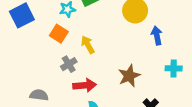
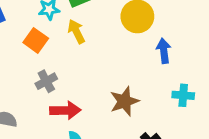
yellow arrow: (88, 45) -> (76, 31), moved

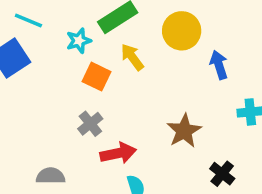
yellow arrow: (76, 31) -> (132, 57), moved
orange square: (36, 40) -> (97, 77), moved

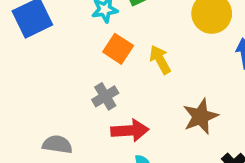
yellow arrow: (132, 57) -> (160, 60), moved

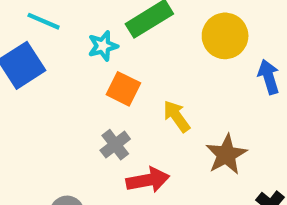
yellow arrow: (160, 60) -> (176, 116), moved

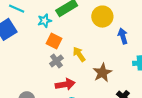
gray cross: (115, 145) -> (56, 61), moved

